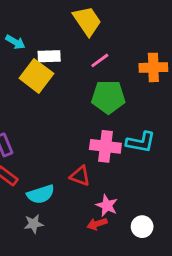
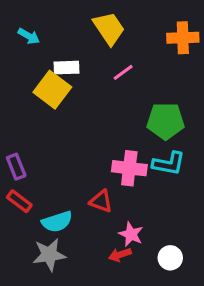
cyan arrow: (15, 42) -> (29, 36), moved
orange cross: (153, 67) -> (183, 38), moved
green pentagon: (108, 97) -> (166, 121), moved
gray star: (34, 224) -> (49, 255), size x1.5

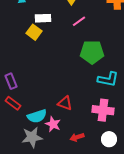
yellow square: (52, 90) -> (34, 32), size x0.7
green pentagon: (166, 121) -> (92, 52), moved
pink cross: (129, 168) -> (103, 110), moved
pink star: (131, 234) -> (53, 124), moved

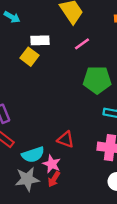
red arrow: (77, 137) -> (54, 179), moved, turned -40

